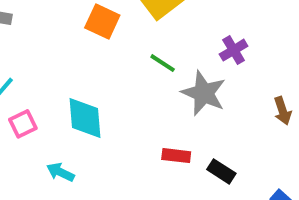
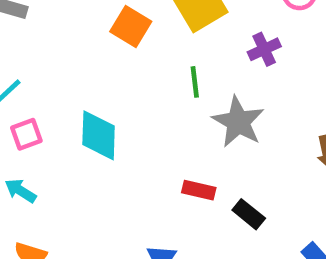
purple cross: (234, 50) -> (264, 49), moved
green line: (163, 63) -> (195, 82), turned 44
cyan arrow: (60, 172) -> (20, 191), moved

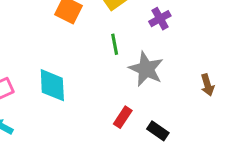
red rectangle: (199, 190) -> (123, 117), turned -65

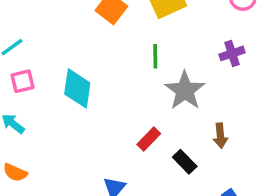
purple cross: (160, 19) -> (232, 53), moved
brown arrow: (207, 85) -> (220, 136), moved

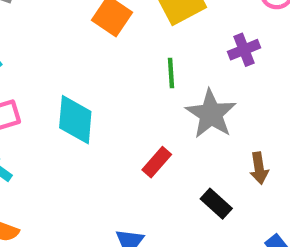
purple cross: (232, 53) -> (244, 50), moved
red rectangle: (149, 139) -> (157, 162), moved

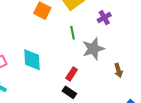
gray star: (211, 114) -> (93, 49), turned 30
black rectangle: (216, 204) -> (69, 92), moved

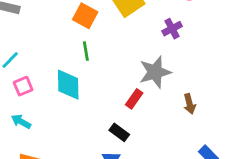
green line: (73, 33) -> (86, 51), moved
red rectangle: (72, 74) -> (134, 99), moved

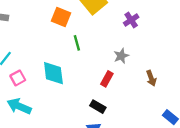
green line: (86, 51) -> (77, 43), moved
gray star: (155, 72) -> (121, 56), size x0.6
cyan arrow: (21, 122) -> (19, 106), size x1.5

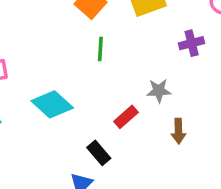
cyan diamond: (53, 73) -> (52, 104), moved, turned -60
brown arrow: (151, 78) -> (178, 131), moved

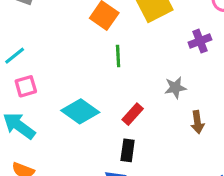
red rectangle: (126, 117) -> (133, 114), moved
black rectangle: (99, 153) -> (128, 150), turned 55

